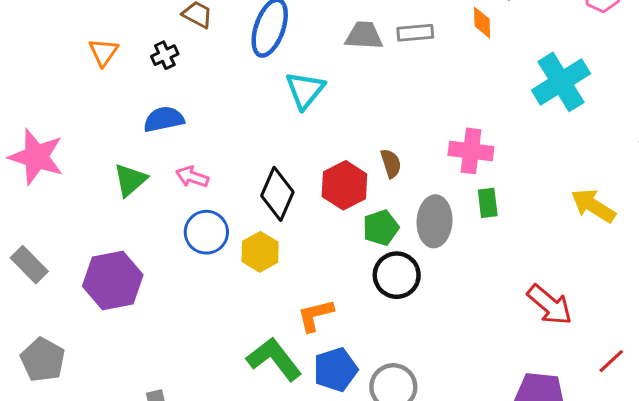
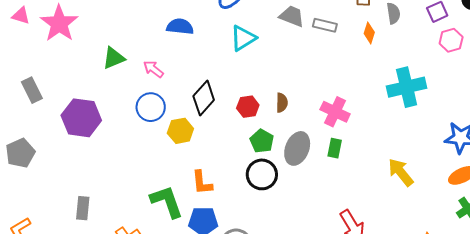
blue semicircle: (164, 119) -> (180, 27), moved
red hexagon: (344, 185) -> (248, 107), size x0.7
green pentagon: (381, 228) -> (262, 141), turned 30
orange L-shape: (315, 315) -> (202, 183), turned -100

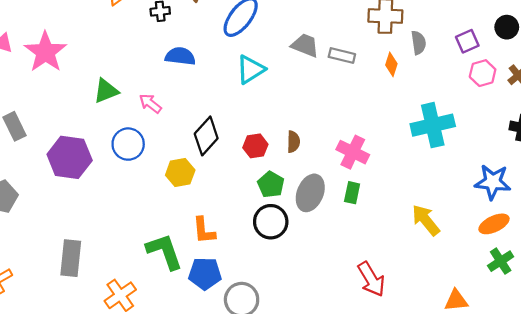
blue circle: (151, 107) -> (128, 144), moved
gray rectangle: (83, 208) -> (71, 258), size x1.4

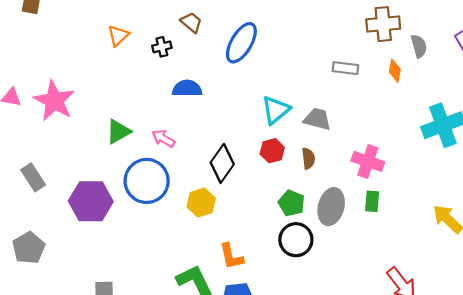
gray trapezoid: (305, 45) -> (317, 119), moved
cyan triangle: (251, 69) -> (276, 110), moved
blue circle: (128, 144) -> (147, 181), size x1.4
red hexagon: (255, 146) -> (272, 151), moved

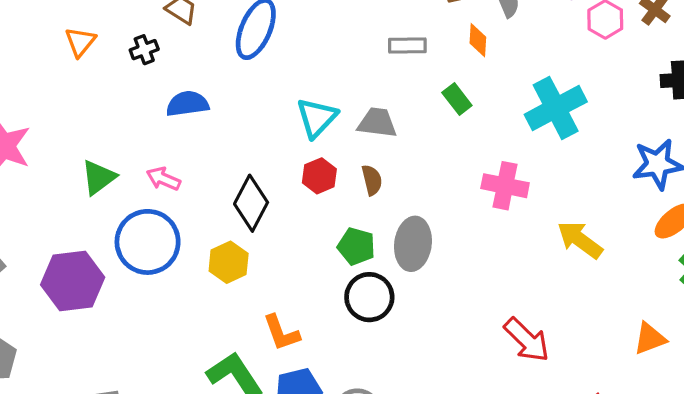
pink cross: (368, 161) -> (505, 186), moved
green rectangle: (372, 201) -> (457, 99), moved, turned -35

